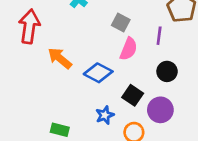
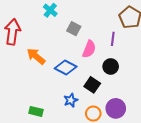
gray square: (121, 22) -> (74, 29), moved
black circle: (167, 71) -> (111, 66), moved
purple circle: (160, 110) -> (116, 108), moved

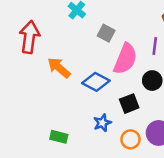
pink semicircle: (89, 49) -> (125, 59), size x1.4
black square: (92, 85) -> (129, 104), turned 35

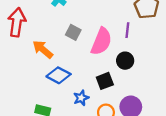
gray square: (106, 33) -> (73, 32), moved
blue diamond: (96, 82) -> (59, 75), moved

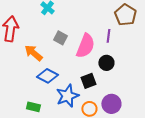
blue star: (81, 98) -> (67, 96), size x1.6

